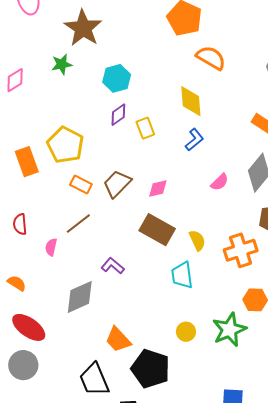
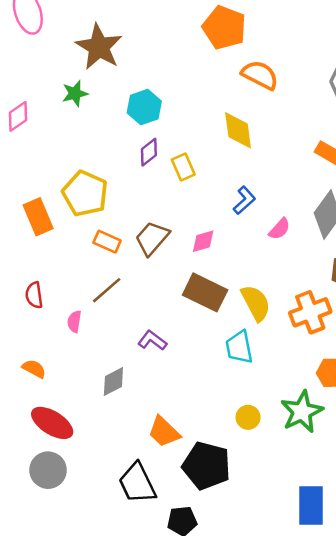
blue L-shape: (194, 140) -> (244, 200), moved
yellow semicircle: (197, 240) -> (256, 303), size x1.4
gray diamond: (80, 297) -> (113, 381), size x0.7

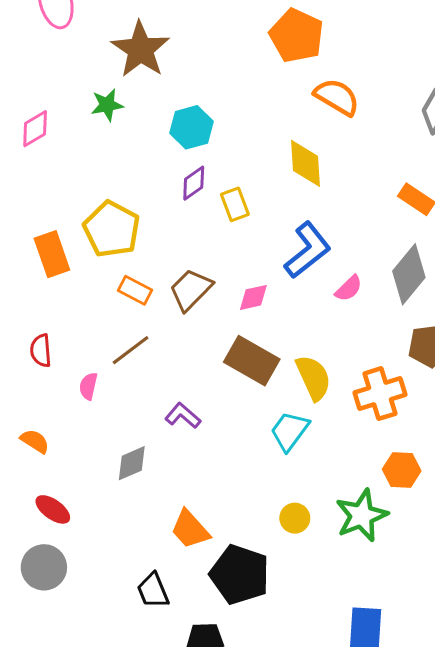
blue L-shape: (244, 200) -> (308, 250), size x1.6
cyan trapezoid: (239, 347) -> (290, 431), turned 44
red ellipse: (52, 423) -> (53, 509), size x0.7
black trapezoid: (137, 483) -> (153, 591), size x0.7

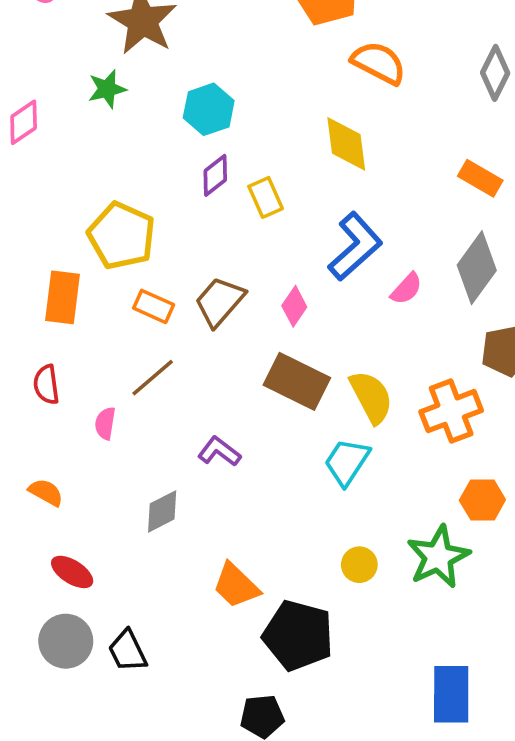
orange rectangle: (52, 254) -> (63, 297), moved, turned 30
pink diamond: (253, 297) -> (294, 306), turned -40
black trapezoid: (153, 591) -> (128, 651), moved

